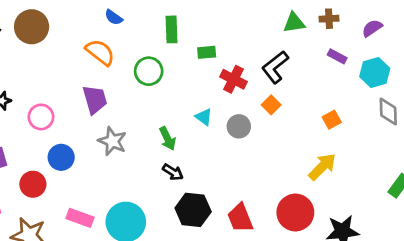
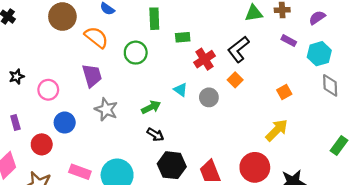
brown circle: (32, 27) -> (62, 17), moved
red cross: (233, 79) -> (205, 59), turned 30
green arrow: (167, 138) -> (151, 107), turned -90

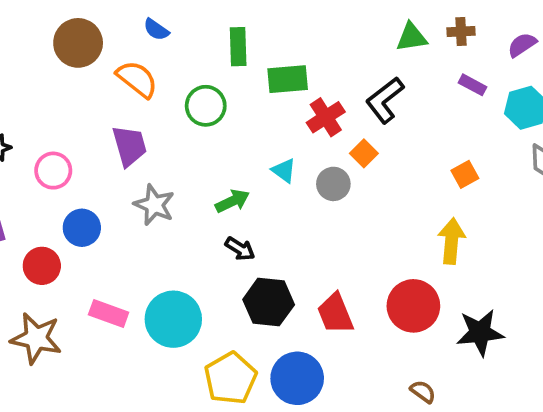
green rectangle: (183, 37) -> (288, 79), size x1.5
orange square: (235, 80) -> (364, 153), moved
yellow arrow: (277, 130) -> (452, 241), turned -40

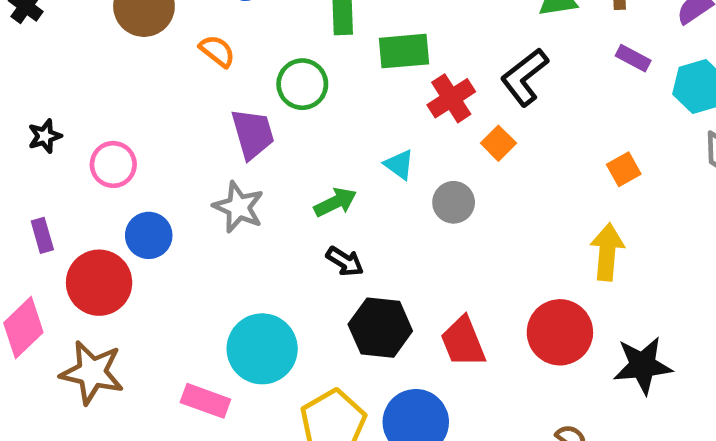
orange semicircle: (137, 79) -> (217, 51), size x0.7
purple trapezoid: (129, 146) -> (253, 134), moved
gray circle: (333, 184) -> (454, 202), moved
red circle: (42, 266) -> (99, 283), size x1.4
pink rectangle: (109, 313) -> (205, 401), moved

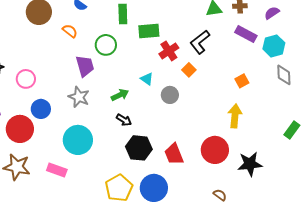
purple rectangle: (633, 58) -> (246, 34), size x1.5
cyan circle: (262, 349) -> (78, 140), moved
pink rectangle: (205, 401) -> (57, 170), moved

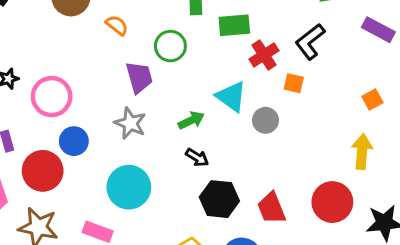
orange square: (189, 70) -> (294, 83), turned -32
pink circle: (26, 79) -> (52, 97), size x1.4
cyan triangle: (147, 79) -> (231, 97), size x1.6

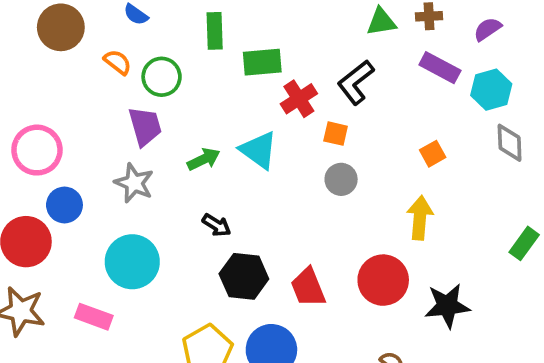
green circle: (170, 46) -> (162, 77), moved
green arrow: (191, 120) -> (204, 159), moved
gray circle: (265, 120) -> (341, 179), moved

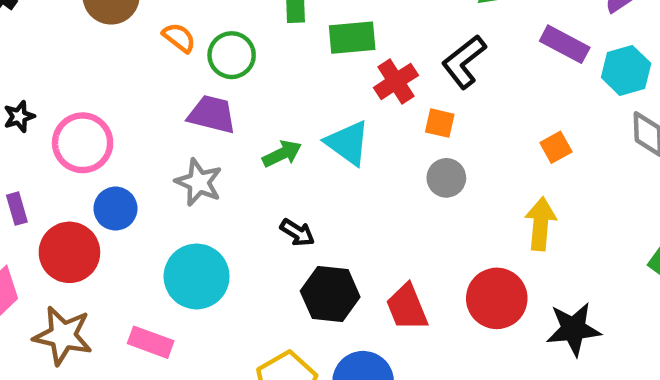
purple trapezoid: (145, 126) -> (212, 114), turned -60

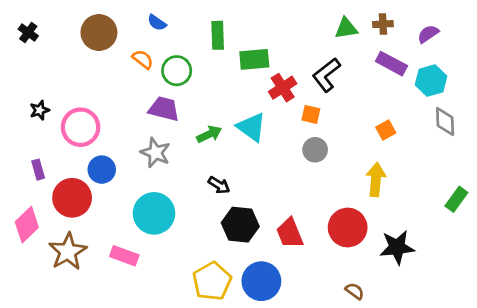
brown star: (63, 336) -> (68, 252), turned 30

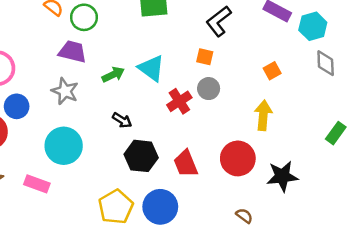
red cross: (283, 88) -> (179, 101), moved

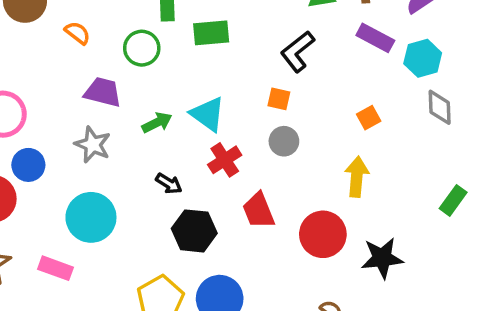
green circle: (84, 17) -> (142, 48), moved
red cross: (179, 101) -> (225, 160), moved
red trapezoid: (186, 164) -> (259, 211), moved

